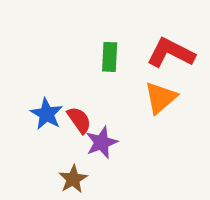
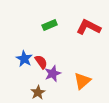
green rectangle: (110, 57) -> (50, 25), moved, turned 64
orange triangle: (161, 98) -> (82, 81), moved

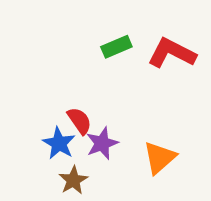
green rectangle: (50, 25) -> (116, 47), moved
blue star: (24, 59) -> (59, 143), moved

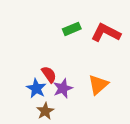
orange triangle: (159, 158) -> (98, 85), moved

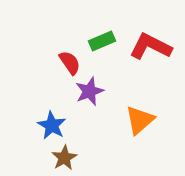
red semicircle: (49, 74) -> (70, 63), moved
purple star: (63, 88) -> (89, 91), moved

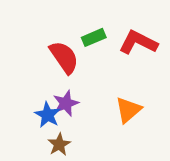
red semicircle: (70, 63) -> (64, 57), size x1.5
purple star: (89, 91) -> (66, 103), moved

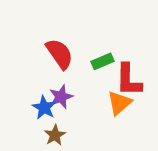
green rectangle: (94, 37) -> (103, 61), moved
red L-shape: (138, 42) -> (129, 80), moved, turned -116

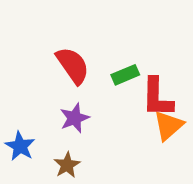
orange triangle: (119, 103) -> (168, 126), moved
blue star: (44, 108) -> (20, 146), moved

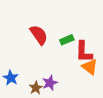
purple star: (75, 118) -> (50, 83), moved
orange triangle: (168, 126) -> (90, 67), turned -42

